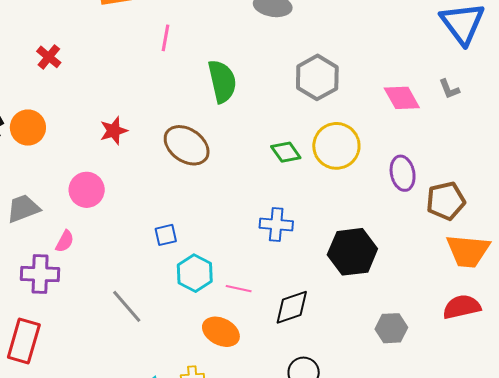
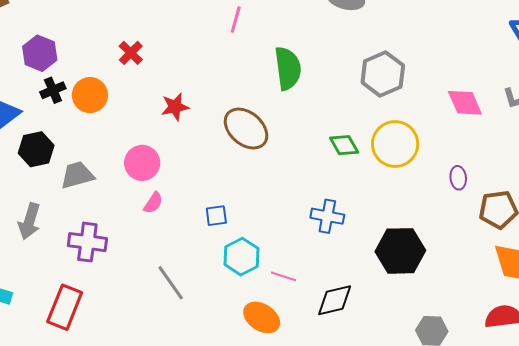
red cross: (49, 57) -> (131, 53), moved
purple ellipse: (403, 173) -> (458, 178), size x0.7
pink semicircle: (65, 241) -> (153, 203), moved

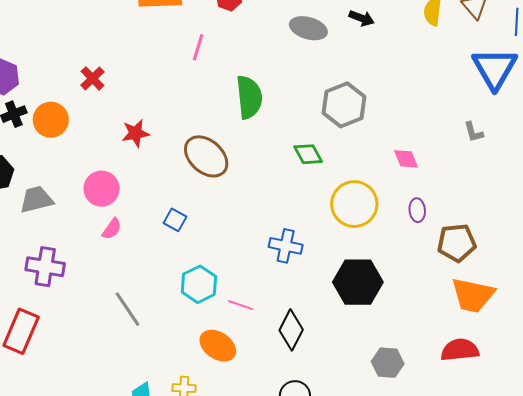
pink diamond: (465, 103) -> (406, 159), moved, size x0.7
yellow circle: (395, 144) -> (354, 204), moved
green diamond: (344, 145) -> (308, 154), moved
blue square: (216, 216) -> (175, 220), moved, turned 35
black diamond: (335, 300) -> (291, 330), turned -51

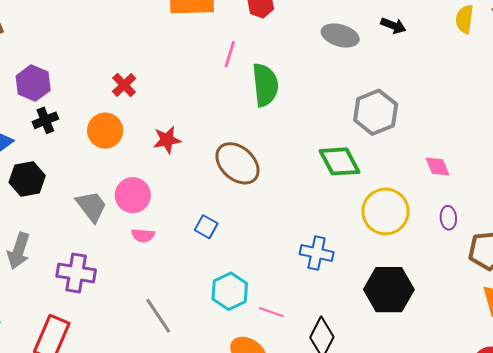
green semicircle: (249, 97) -> (265, 85), moved
orange circle: (51, 120) -> (105, 131), moved
green diamond: (308, 154) -> (340, 161), size x1.4
gray trapezoid: (36, 199) -> (92, 206), moved, turned 66
pink semicircle: (112, 229) -> (143, 235), turned 60

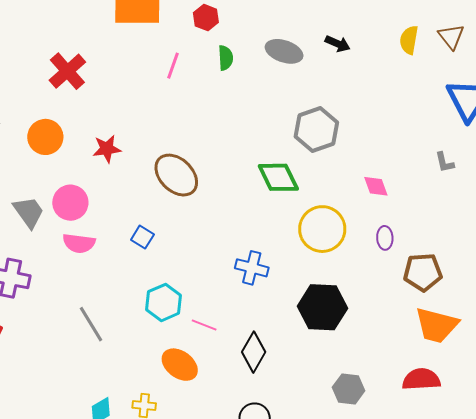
red cross: (124, 85) -> (67, 71), moved, size x1.5
green semicircle: (265, 85) -> (226, 58), moved, size x0.6
pink semicircle: (143, 235) -> (79, 243), size x1.4

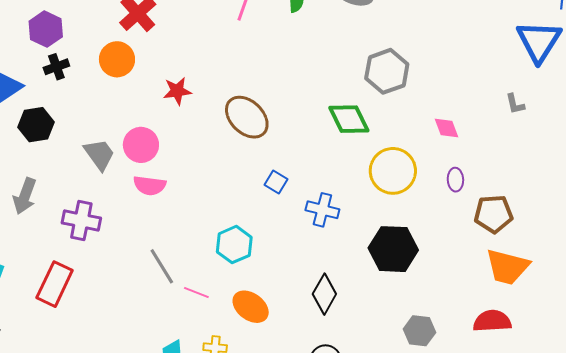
orange circle: (45, 137) -> (117, 59), moved
blue square: (142, 237) -> (276, 182), moved
pink line: (204, 325) -> (196, 292), moved

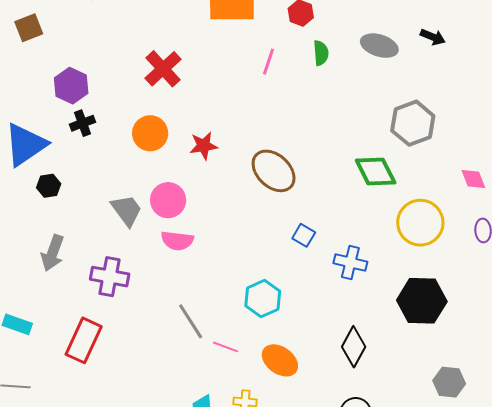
orange circle: (117, 59) -> (150, 133), moved
black hexagon: (36, 125) -> (49, 186), moved, size x0.7

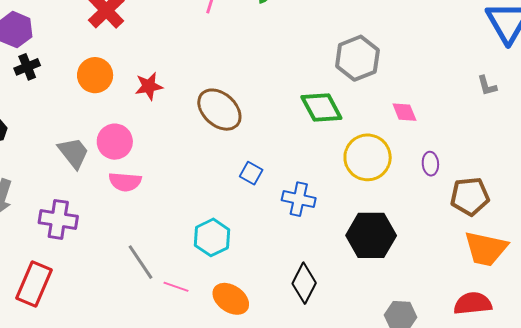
pink diamond: (473, 179) -> (404, 112), moved

